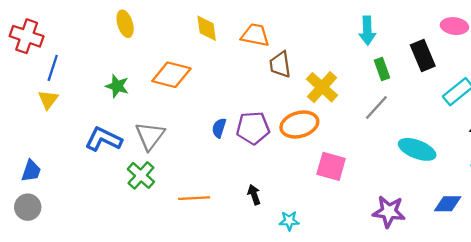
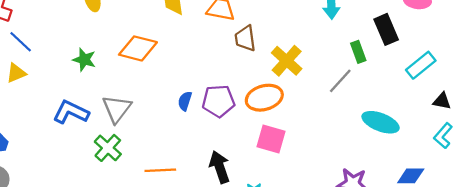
blue line: (53, 68) -> (21, 42), turned -65
green rectangle: (382, 69) -> (358, 52), moved
yellow triangle: (48, 100) -> (16, 73), turned 30
pink square: (331, 166) -> (271, 139), moved
black arrow: (254, 195) -> (220, 167), size x1.6

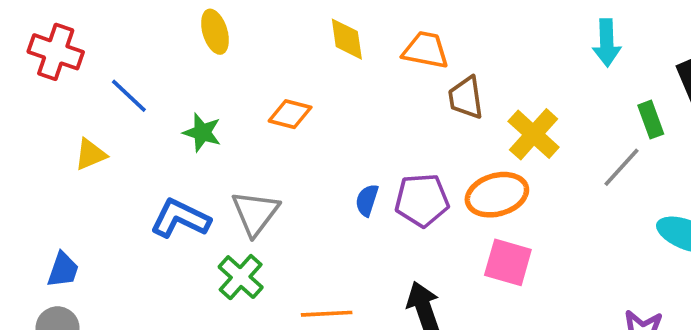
blue line: (21, 42) -> (129, 96), moved
orange diamond: (138, 48) -> (290, 114), size x0.7

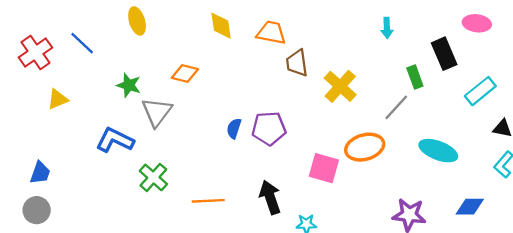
cyan arrow: (607, 43) -> (387, 28), size x0.7
red cross: (56, 52) -> (35, 52), moved, turned 36
blue line: (129, 96) -> (82, 43), moved
orange ellipse: (497, 195) -> (365, 147), moved
gray triangle: (255, 213) -> (157, 112), moved

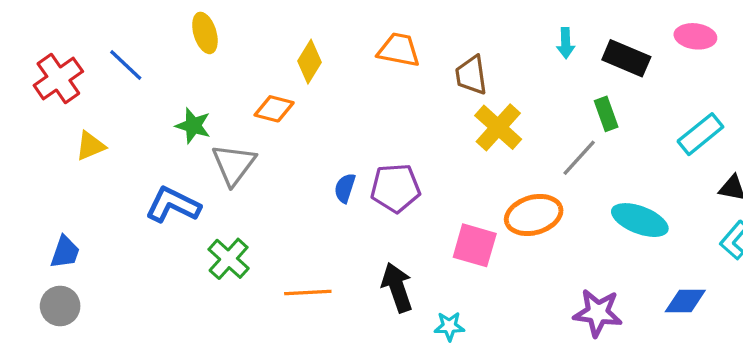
yellow diamond: (221, 26) -> (309, 62), moved, turned 40
black rectangle: (444, 54) -> (626, 58), moved, turned -44
brown trapezoid: (297, 63) -> (471, 75), moved

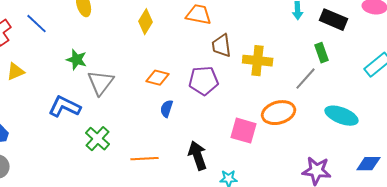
brown trapezoid: (471, 75) -> (222, 46), moved
orange diamond: (274, 109) -> (158, 78), moved
yellow cross: (498, 127) -> (258, 61), turned -36
blue semicircle: (345, 188) -> (167, 109), moved
purple pentagon: (395, 188) -> (204, 81), moved

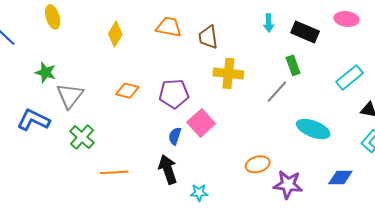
brown trapezoid: (222, 46) -> (208, 37), moved
blue semicircle: (167, 109) -> (175, 136), moved
orange ellipse: (279, 113) -> (258, 164), moved, size x0.7
pink square: (244, 131) -> (201, 123), moved, turned 32
green cross: (98, 139) -> (82, 137), moved

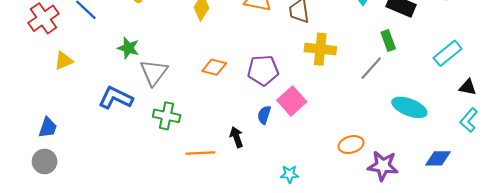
green cross: (82, 137) -> (167, 116), turned -30
black arrow: (168, 169) -> (237, 137), moved, size x0.7

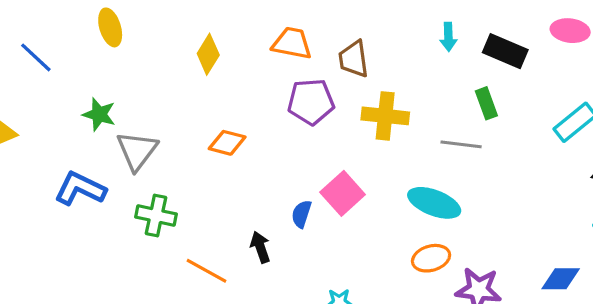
gray line: (371, 68) -> (461, 144), turned 55
purple pentagon: (263, 70) -> (311, 102), moved
cyan ellipse: (409, 107) -> (434, 203), moved
orange line: (200, 153) -> (207, 271), turned 32

